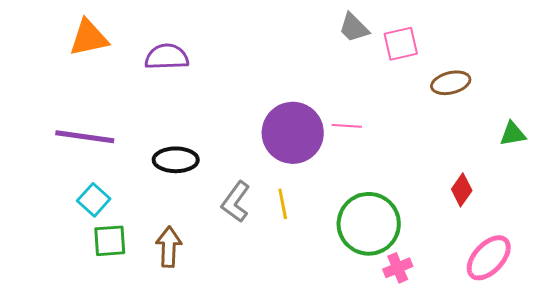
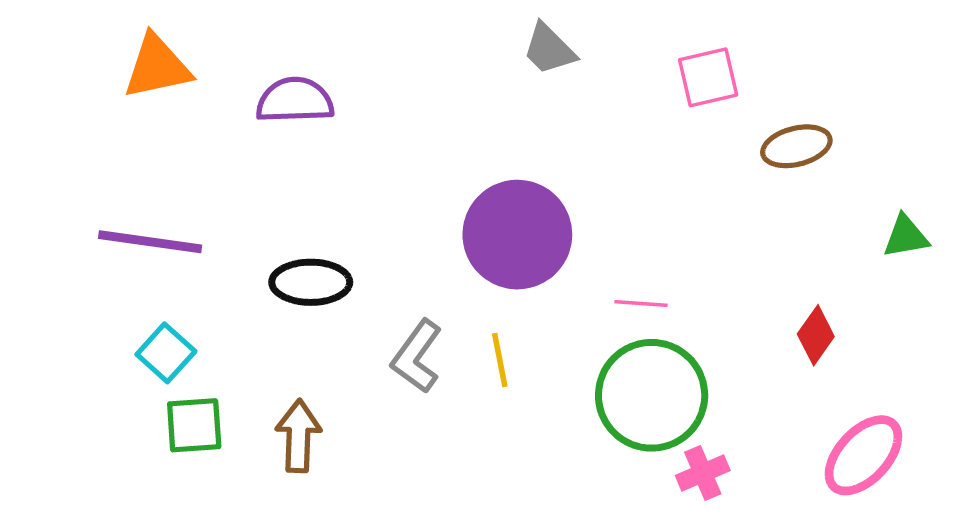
gray trapezoid: (354, 28) -> (549, 49), moved
pink line: (347, 126) -> (641, 303), moved

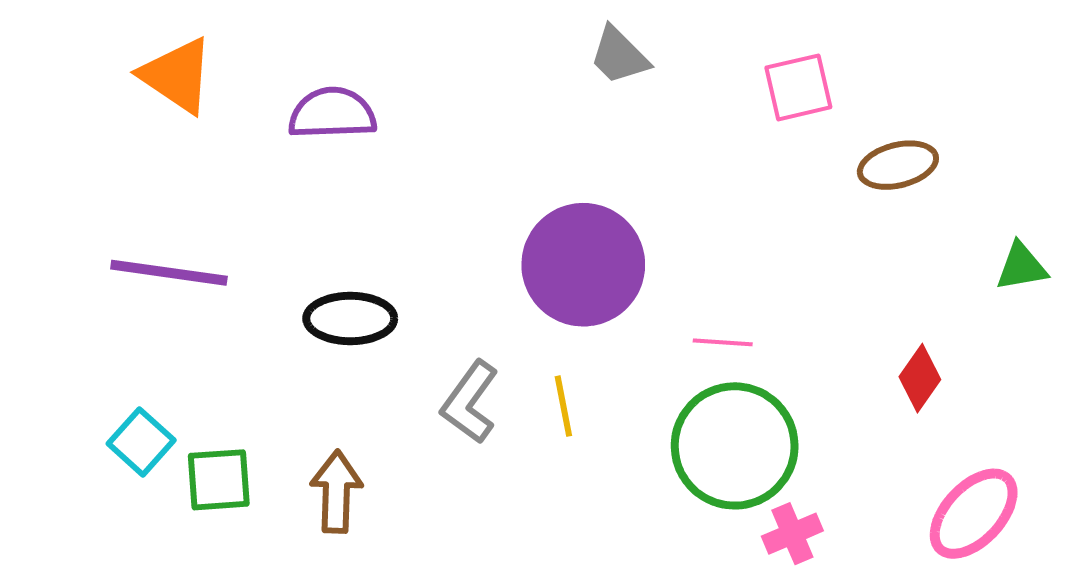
orange triangle: (157, 67) -> (177, 75), turned 46
cyan square: (166, 353) -> (141, 442), moved

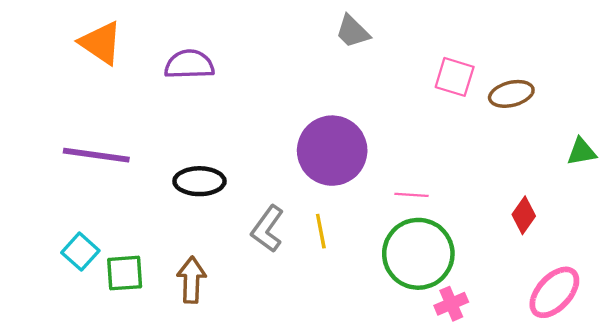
pink square: (798, 87) -> (455, 77), moved, turned 30

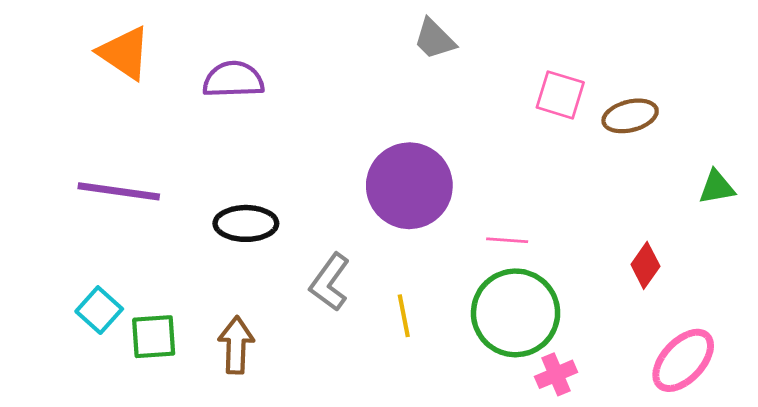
yellow line: (321, 231) -> (404, 316), moved

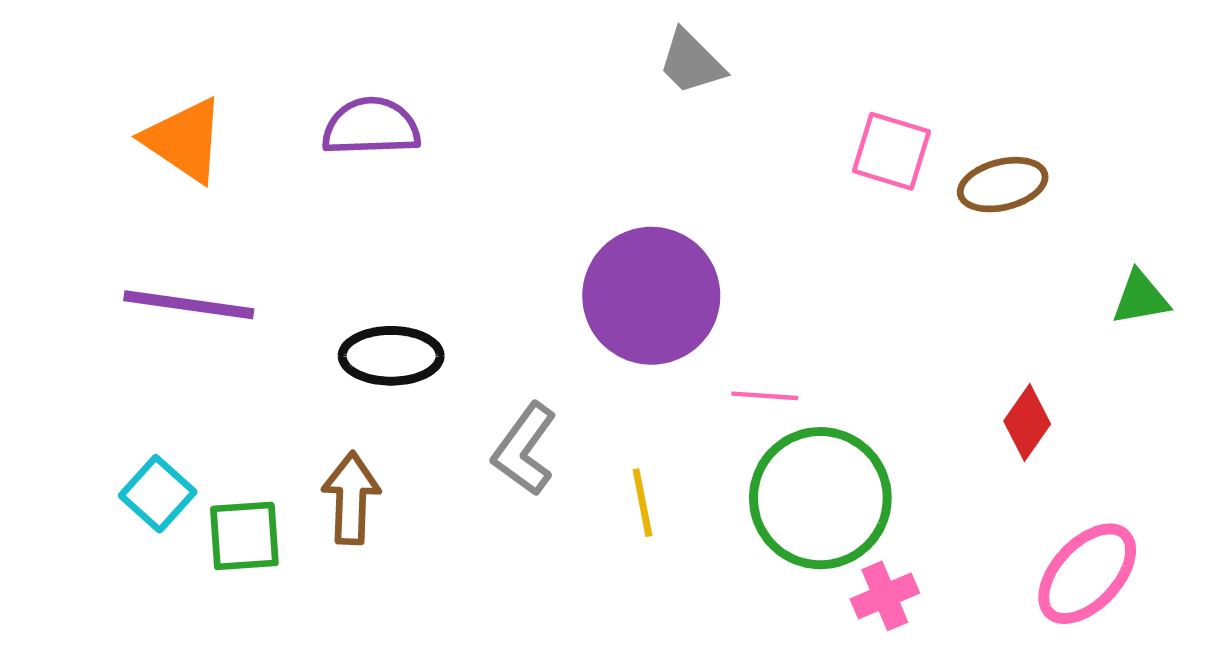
orange triangle: (124, 53) -> (184, 140), moved
pink line: (507, 240) -> (765, 396), moved
brown arrow: (236, 345) -> (351, 498), moved

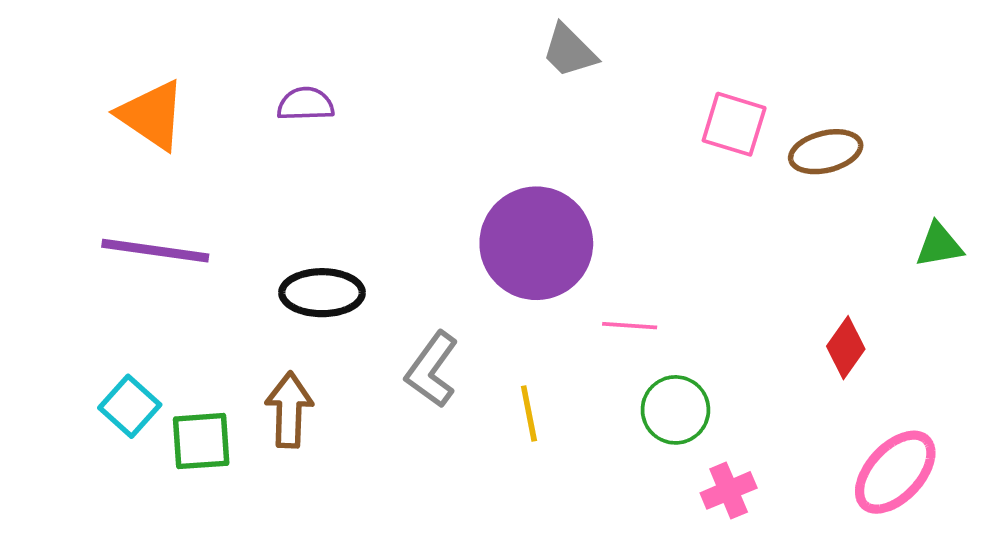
purple semicircle: (371, 127) -> (306, 104), size x0.7
green circle: (820, 498) -> (675, 410), size x0.6

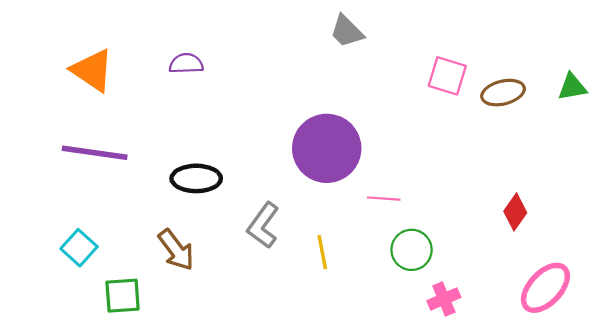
green triangle: (939, 245) -> (572, 87), moved
brown arrow: (289, 410) -> (176, 250), turned 141
green square: (201, 441) -> (123, 296), moved

